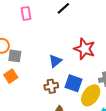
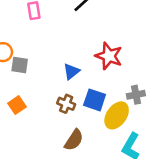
orange square: (11, 76) -> (17, 105), moved
brown cross: (51, 86) -> (66, 104), turned 32

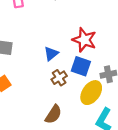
blue square: (95, 100) -> (81, 66), moved
brown cross: (66, 104) -> (59, 78), moved, turned 35

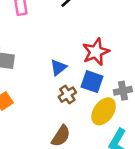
red star: (84, 40) -> (96, 52), turned 30

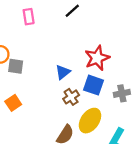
yellow ellipse: (104, 111) -> (90, 121), moved

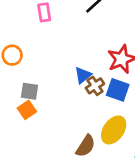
gray square: (16, 66) -> (29, 91), moved
brown cross: (71, 97) -> (95, 86), moved

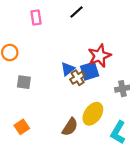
blue square: (118, 90) -> (90, 71), moved, turned -36
orange square: (27, 110) -> (22, 127), moved

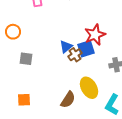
yellow ellipse: (93, 114) -> (89, 88), turned -65
orange square: (22, 127) -> (24, 100), turned 32

